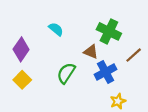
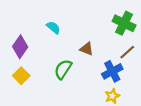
green cross: (109, 31) -> (124, 23), moved
blue cross: (106, 72) -> (112, 71), moved

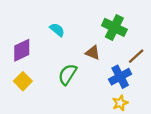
green cross: (124, 23) -> (114, 27), moved
purple diamond: (20, 47) -> (22, 50), turned 30

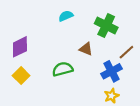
cyan semicircle: (57, 30) -> (66, 16), moved, turned -64
green semicircle: (67, 74) -> (63, 69), turned 42

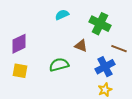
brown line: (126, 52) -> (119, 49), turned 63
yellow square: (21, 76) -> (20, 71), turned -35

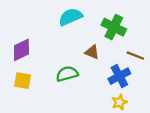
cyan semicircle: (62, 15) -> (70, 17), size x1.5

